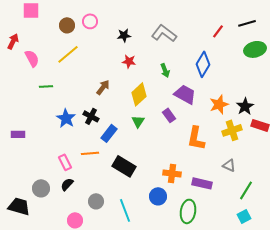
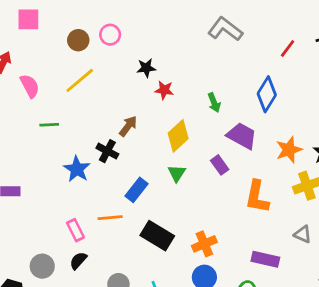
gray L-shape: (164, 33) -> (225, 29), moved
black star: (124, 35) -> (146, 68), moved
black cross: (91, 116) -> (107, 151), moved
orange cross: (172, 173) -> (204, 244), moved, turned -30

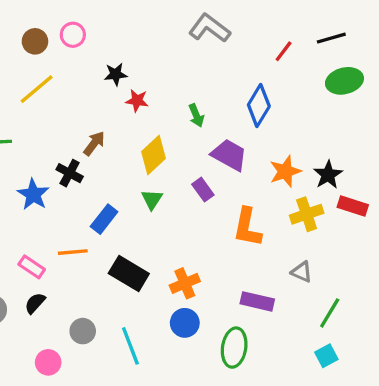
pink rectangle: (75, 230) -> (32, 267), turned -30

